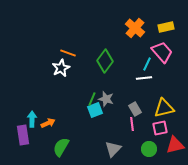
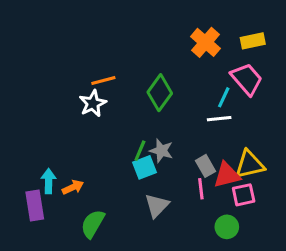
orange line: (68, 53) -> (103, 81), turned -35
red triangle: (175, 145) -> (227, 175), moved
gray triangle: (113, 149) -> (157, 206), moved

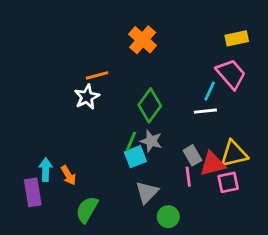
orange cross: (205, 42) -> (143, 40), moved
green diamond: (160, 93) -> (150, 105), moved
orange arrow: (73, 187) -> (68, 175), turned 84
green circle: (227, 227) -> (168, 217), moved

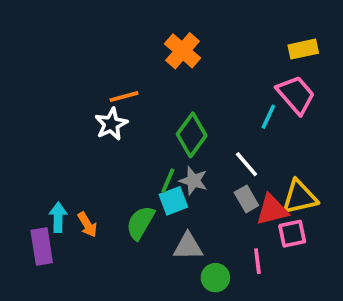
white line: (205, 111) -> (246, 164), moved, turned 55
pink line: (188, 177) -> (257, 261), moved
gray triangle: (147, 192) -> (188, 247), turned 45
green semicircle: (87, 210) -> (140, 223), moved

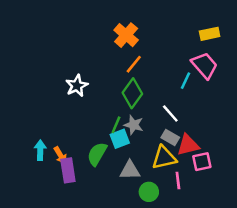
orange line: (124, 97) -> (134, 64), moved, turned -36
yellow triangle: (300, 197) -> (164, 158), moved
gray rectangle: (246, 199) -> (170, 138), turned -30
purple rectangle: (42, 247) -> (68, 170), moved

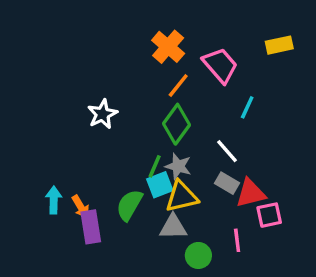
pink trapezoid: (204, 65) -> (220, 65), moved
yellow triangle: (164, 158) -> (182, 197), moved

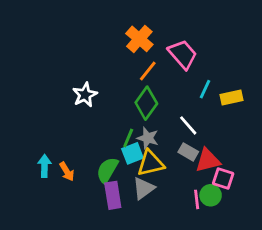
yellow rectangle: (279, 45) -> (231, 98), moved
pink square: (269, 215) -> (223, 179), turned 30
purple rectangle: (91, 227) -> (113, 195), moved
gray triangle: (173, 227) -> (144, 188), turned -35
green circle: (198, 255) -> (211, 195), moved

